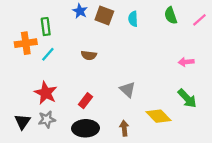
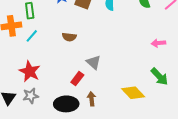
gray triangle: (128, 90) -> (94, 62), moved
red rectangle: (85, 101) -> (77, 79), moved
brown arrow: (124, 128) -> (92, 99), moved

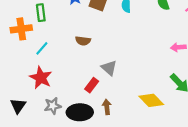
cyan line: (32, 36) -> (42, 48), moved
gray star: (31, 96) -> (53, 106), moved

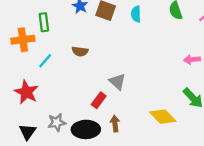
brown semicircle: (83, 41) -> (80, 51), moved
red star: (41, 78) -> (26, 92), moved
black triangle: (18, 106) -> (28, 132), moved

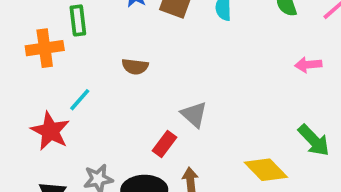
pink arrow: (192, 60) -> (308, 65), moved
cyan line: (45, 61) -> (80, 100), moved

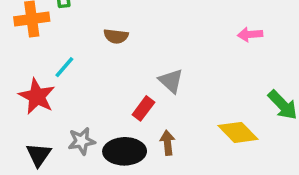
pink arrow: (308, 65) -> (250, 34), moved

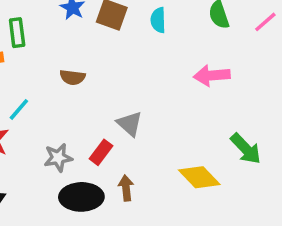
pink arrow: (250, 34) -> (212, 75), size x1.4
gray star: (82, 141) -> (58, 158), moved

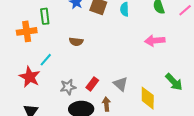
gray triangle: (130, 124) -> (120, 84), moved
yellow diamond: (199, 177) -> (148, 98), turned 45

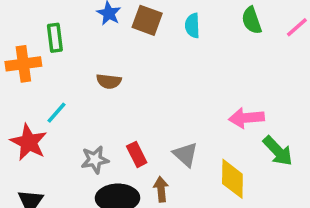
pink arrow: (155, 41) -> (246, 118), moved
red rectangle: (92, 84) -> (137, 154), turned -64

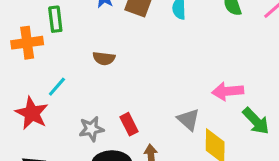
gray triangle: (185, 154) -> (189, 119), moved

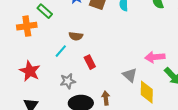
green rectangle: (55, 19) -> (45, 11), turned -42
cyan line: (57, 87) -> (61, 51), moved
red rectangle: (129, 124) -> (90, 62), moved

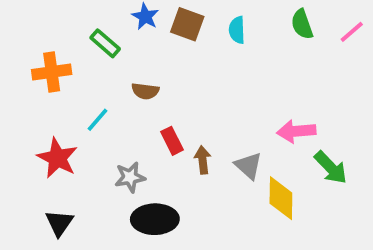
green rectangle: (45, 11) -> (105, 43), moved
cyan line: (61, 51) -> (97, 120), moved
brown arrow: (106, 98) -> (203, 160), moved

